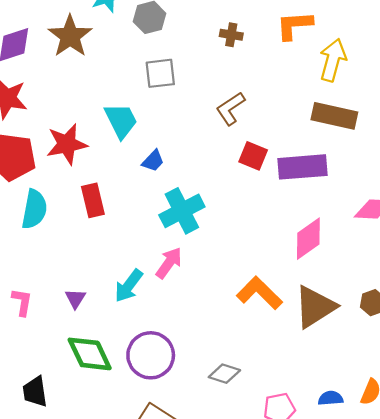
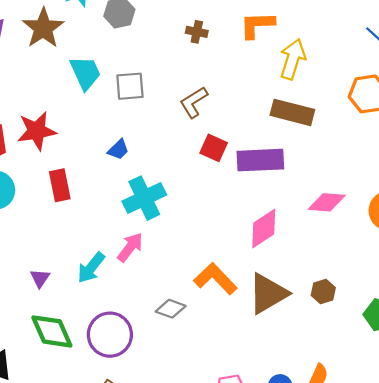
gray square: (160, 73) -> (130, 86), moved
cyan trapezoid: (121, 121) -> (85, 73), moved
gray diamond: (224, 374) -> (171, 309), moved

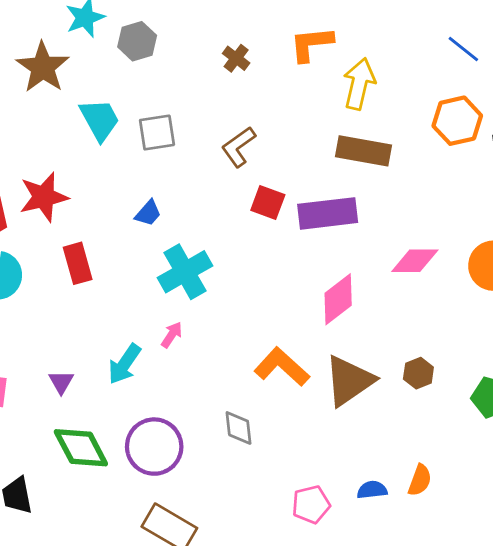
brown cross: (197, 32) -> (236, 58), turned 30
pink arrow: (130, 247) -> (172, 335), size x0.7
gray diamond: (171, 309) -> (239, 428), moved, turned 68

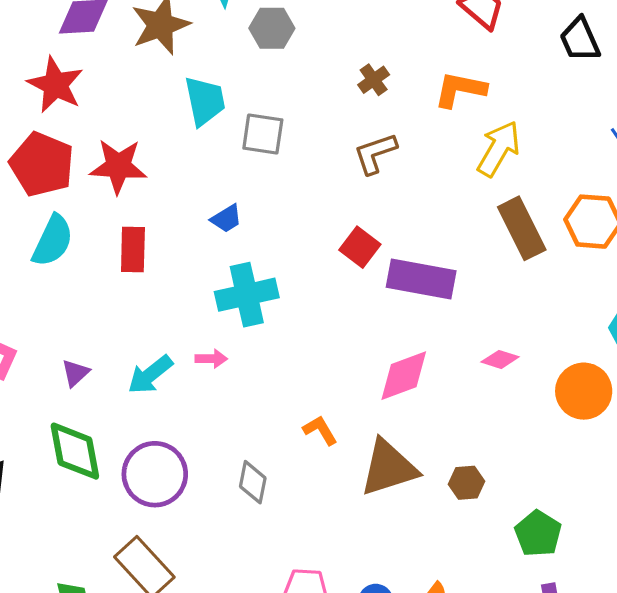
brown L-shape: (239, 147) -> (375, 153), moved
brown rectangle: (364, 151) -> (522, 228), moved, turned 36
pink diamond: (415, 261) -> (500, 359), size x0.7
pink arrow: (172, 335) -> (211, 359), turned 40
orange L-shape: (282, 367) -> (320, 430), size x0.6

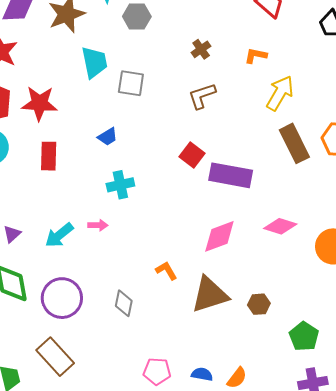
orange L-shape: (460, 89) -> (256, 56), size x0.7
cyan cross: (247, 295) -> (120, 185), size x0.7
pink diamond: (500, 359) -> (280, 226), size x1.4

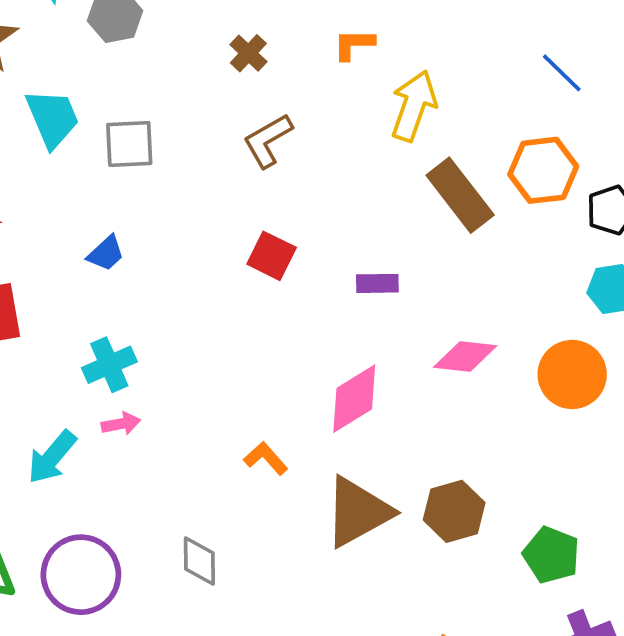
purple rectangle: (231, 175) -> (377, 283), moved, size x0.5
cyan cross: (120, 185) -> (109, 365), moved
orange L-shape: (166, 271) -> (266, 458), moved
brown hexagon: (259, 304) -> (454, 511), size x1.4

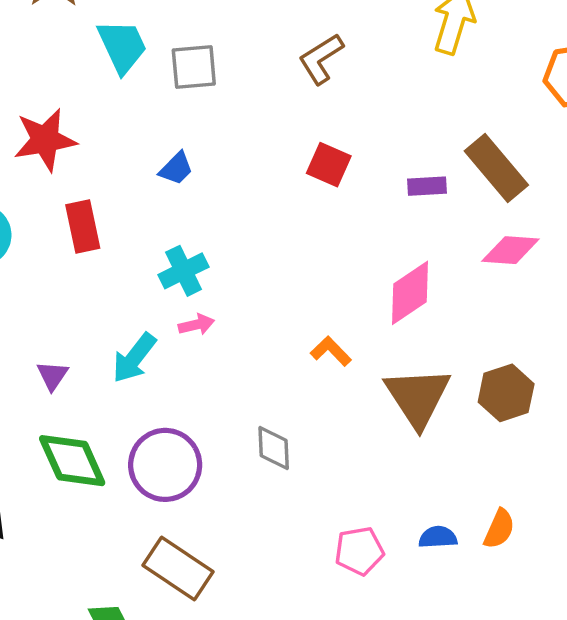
brown rectangle: (460, 195) -> (496, 168), moved
brown triangle: (358, 512) -> (418, 397), turned -32

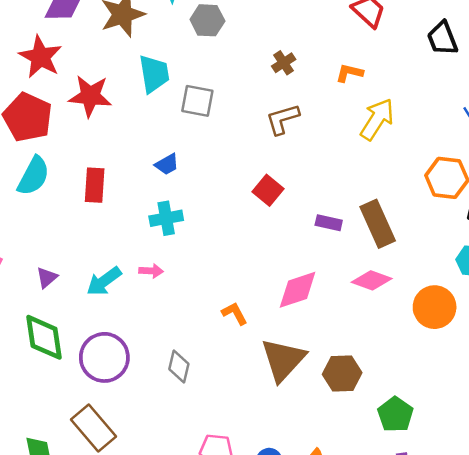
red star: (45, 140) -> (90, 96), moved
cyan cross: (184, 271) -> (166, 218), moved

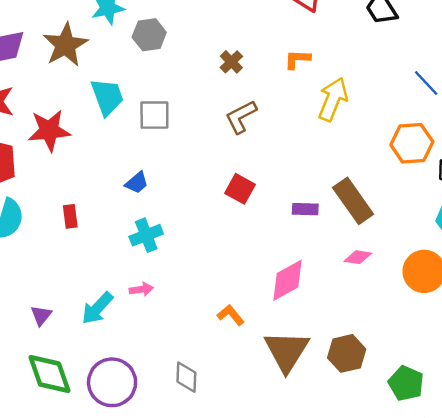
red rectangle: (95, 185) -> (70, 216), size x0.7
pink diamond: (372, 280) -> (358, 257), size x0.7

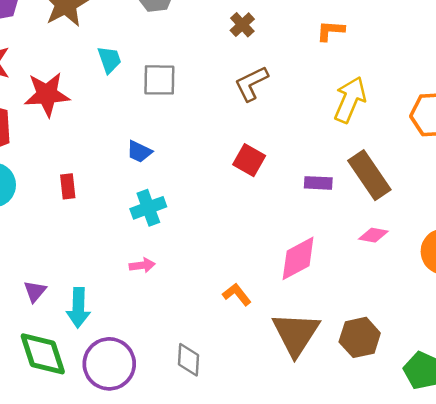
orange L-shape: (297, 59) -> (330, 31), moved
cyan trapezoid: (107, 97) -> (109, 60), size x0.7
yellow arrow: (333, 99) -> (350, 100), moved
blue trapezoid: (137, 183) -> (139, 152), turned 65
cyan arrow: (97, 308) -> (78, 308), moved, turned -42

